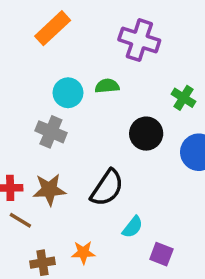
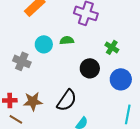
gray cross: (51, 132) -> (22, 61), moved

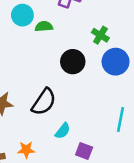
cyan circle: (44, 44) -> (22, 15), moved
blue circle: (121, 79) -> (116, 62), moved

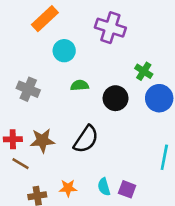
green semicircle: (44, 26) -> (80, 85), moved
cyan semicircle: (63, 131) -> (104, 187), moved, turned 126

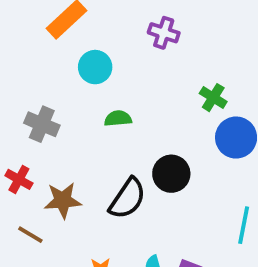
purple cross: (110, 28) -> (164, 33), size x0.7
black circle: (116, 98) -> (171, 174), moved
red cross: (13, 139) -> (19, 179), moved, turned 30

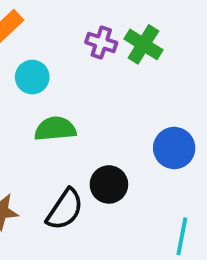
green cross: (213, 98) -> (143, 44), moved, size x1.4
green semicircle: (118, 118) -> (55, 129), size x1.5

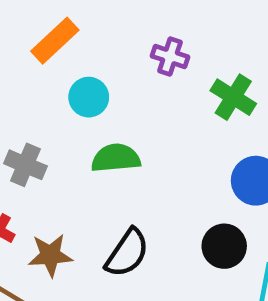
green cross: (143, 44) -> (233, 97), moved
black circle: (109, 184) -> (224, 246), moved

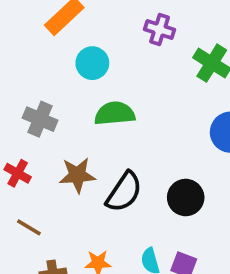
black circle: (224, 246) -> (186, 198), moved
brown star: (50, 255) -> (77, 175), moved

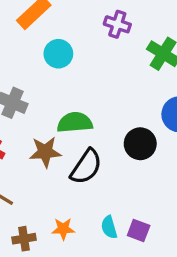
green semicircle: (115, 113) -> (75, 122), moved
black circle: (186, 198) -> (140, 144), moved

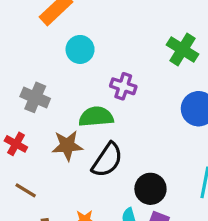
purple cross: (117, 24) -> (123, 86), moved
black circle: (140, 144) -> (150, 189), moved

